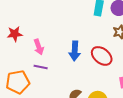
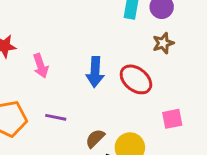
purple line: (41, 67) -> (56, 117), moved

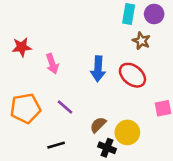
brown star: (163, 43) -> (141, 41), moved, turned -30
purple line: (56, 117) -> (65, 107), turned 30

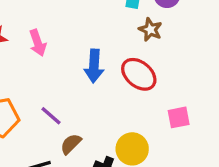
pink arrow: (52, 64) -> (38, 43), moved
brown semicircle: (98, 125) -> (71, 144), moved

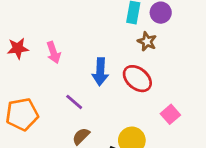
purple line: (51, 116) -> (74, 102), moved
pink square: (179, 117) -> (170, 114), turned -30

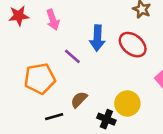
purple line: (74, 102) -> (72, 56), moved
orange pentagon: (22, 114) -> (40, 79), moved

